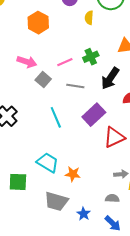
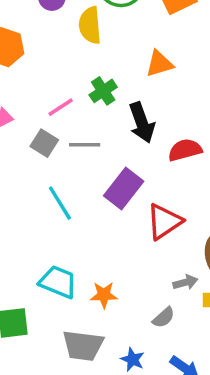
yellow semicircle: (89, 18) -> (90, 25), size x1.5
black arrow: (110, 78) -> (142, 123), turned -45
gray square: (43, 80) -> (44, 143), moved
gray semicircle: (112, 198) -> (164, 318), moved, turned 144

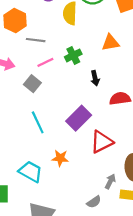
black arrow: (142, 123) -> (95, 78), size x0.6
gray line: (85, 145) -> (36, 40), moved
gray arrow: (185, 282) -> (110, 182), turned -56
orange star: (104, 295) -> (60, 158), moved

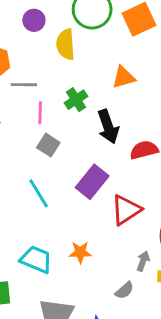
pink line: (45, 62) -> (40, 113), turned -56
black arrow: (95, 78) -> (108, 127), size x1.6
gray square: (32, 84) -> (48, 145), moved
orange star: (60, 158) -> (80, 252), moved

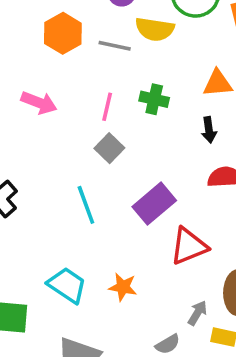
yellow semicircle: (66, 44) -> (155, 29), turned -88
gray line: (24, 85) -> (115, 46), moved
green cross: (76, 100) -> (154, 99), turned 35
black arrow: (108, 127) -> (209, 130), moved, size x0.6

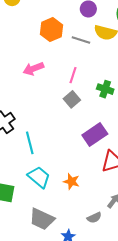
green cross: (154, 99) -> (105, 89), moved
pink arrow: (39, 103) -> (33, 69), turned 132
cyan line: (86, 205) -> (30, 143), moved

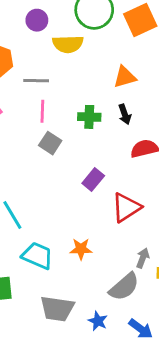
gray line: (81, 40) -> (36, 81), moved
purple rectangle: (95, 135) -> (93, 180), size x0.7
gray semicircle: (94, 218) -> (124, 287), size x1.6

